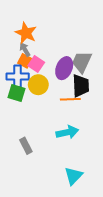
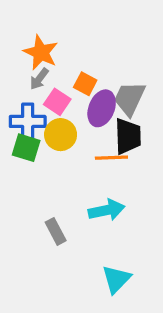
gray arrow: (25, 50) -> (39, 79), turned -112
orange square: (25, 61) -> (85, 84), moved
gray rectangle: (26, 146) -> (56, 231), moved

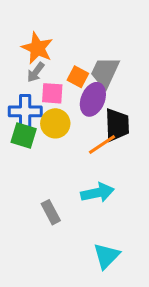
gray trapezoid: (129, 98) -> (105, 72), moved
pink square: (57, 102) -> (52, 93), turned -30
orange line: (111, 158) -> (102, 144), turned -32

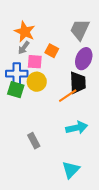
gray trapezoid: (105, 72) -> (80, 30), moved
purple ellipse: (93, 99) -> (84, 59), moved
cyan arrow: (97, 193) -> (77, 128), moved

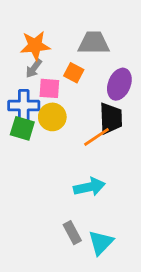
gray trapezoid: (80, 30) -> (94, 43), moved, turned 65
orange star: (25, 32) -> (35, 46), turned -30
cyan arrow: (77, 128) -> (89, 187), moved
gray rectangle: (34, 141) -> (72, 233), moved

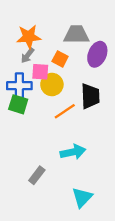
purple ellipse: (119, 84) -> (97, 54), moved
yellow circle: (52, 117) -> (52, 85), moved
orange line: (97, 137) -> (65, 111), moved
gray rectangle: (72, 233) -> (37, 175), moved, turned 66

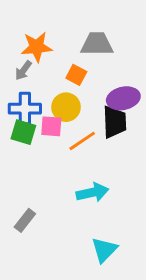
purple ellipse: (97, 54) -> (123, 98), moved, turned 55
gray arrow: (28, 55) -> (23, 70), moved
pink square: (40, 72) -> (51, 126), moved
gray rectangle: (37, 175) -> (25, 220), moved

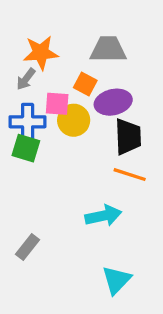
purple ellipse: (123, 98) -> (113, 102), moved
pink square: (51, 126) -> (57, 104), moved
orange line: (82, 141) -> (130, 175), moved, turned 52

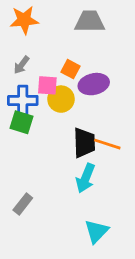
gray trapezoid: (108, 49) -> (90, 21), moved
orange star: (41, 53) -> (24, 20), moved
black trapezoid: (128, 137) -> (84, 143), moved
cyan arrow: (103, 216) -> (86, 178), turned 124

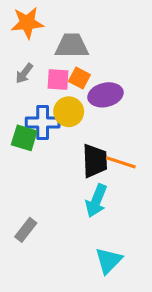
gray trapezoid: (90, 21) -> (72, 46), moved
pink square: (47, 85) -> (58, 80), moved
blue cross: (23, 100) -> (43, 122), moved

